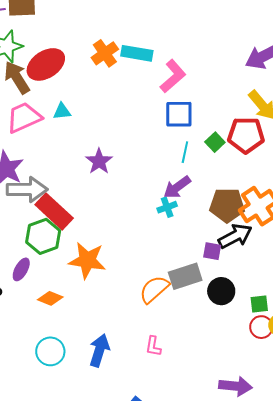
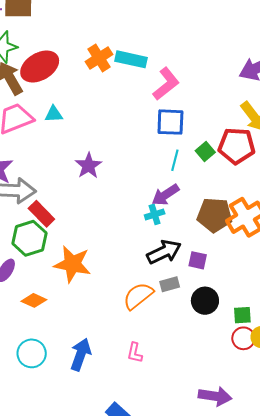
red rectangle: (54, 211) -> (41, 214), size x0.7
black arrow: (235, 236) -> (164, 252), moved
gray rectangle: (185, 276) -> (170, 284), size x0.6

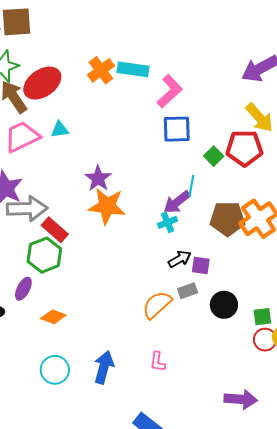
cyan line: (175, 160) -> (191, 186), moved
black arrow: (164, 252) -> (180, 259), size x0.7
purple square: (198, 260) -> (201, 265), moved
orange star: (72, 264) -> (107, 206), moved

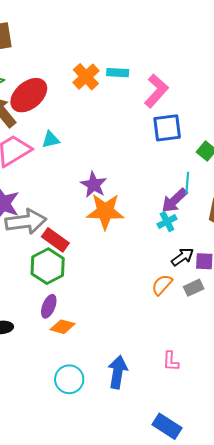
cyan rectangle: (133, 69) -> (118, 73), size x0.7
purple ellipse: (23, 289) -> (49, 306), moved
orange semicircle: (157, 305) -> (162, 285), moved, size x0.7

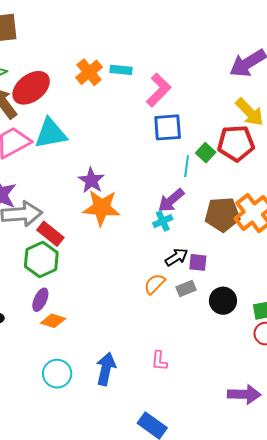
cyan triangle: (51, 140) -> (51, 133), size x1.8
cyan line: (187, 183) -> (187, 166), moved

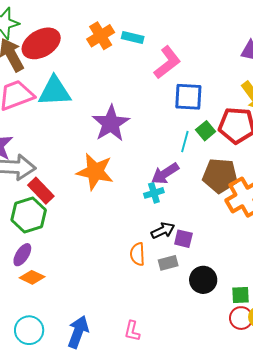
blue square: (168, 127) -> (188, 97), moved
purple star: (91, 180) -> (111, 123), moved, size x1.4
brown pentagon: (222, 214) -> (220, 176), moved
orange semicircle: (154, 284) -> (138, 254), turned -55

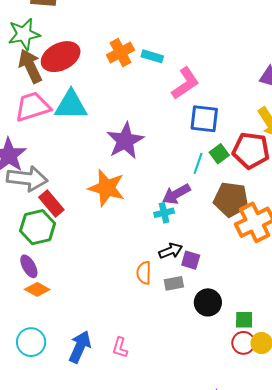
purple ellipse: (22, 255) -> (29, 266), turned -65
pink L-shape: (132, 331) -> (120, 348), moved

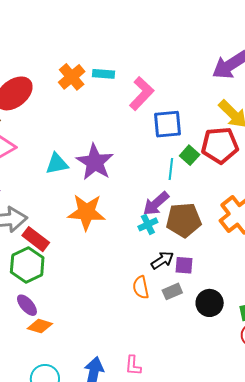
cyan triangle: (71, 105) -> (57, 164), moved, size x0.7
brown pentagon: (231, 199) -> (184, 220), moved

